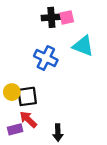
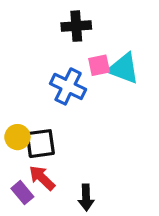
pink square: (67, 17) -> (99, 65), moved
purple rectangle: (15, 129) -> (22, 193), turned 64

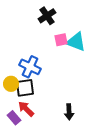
black cross: (76, 26) -> (47, 16), turned -30
blue cross: (68, 86) -> (30, 67), moved
black arrow: (86, 197) -> (69, 112), moved

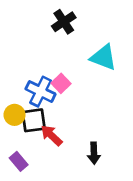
pink square: (61, 40) -> (61, 83), moved, turned -32
red arrow: (26, 109) -> (51, 135), moved

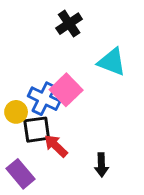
pink square: (61, 83) -> (66, 90), size x1.5
yellow circle: (15, 115) -> (16, 112), moved
purple rectangle: (19, 161) -> (20, 174), size x1.4

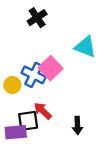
black cross: (69, 24) -> (37, 18), moved
black square: (37, 130) -> (28, 121), moved
purple rectangle: (20, 174) -> (16, 132), turned -55

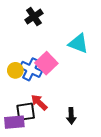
yellow circle: (12, 85) -> (15, 70), moved

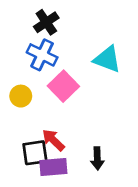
blue cross: (31, 69) -> (42, 55), moved
purple rectangle: (14, 122) -> (53, 167), moved

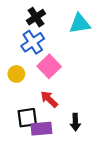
blue cross: (42, 55) -> (33, 42), turned 30
cyan triangle: (107, 59) -> (80, 24), moved, turned -30
red arrow: (53, 140) -> (49, 99), moved

